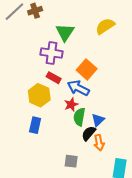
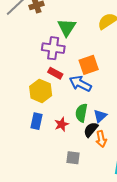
orange square: (87, 69) -> (89, 65), turned 30
red star: (71, 105) -> (62, 124), moved

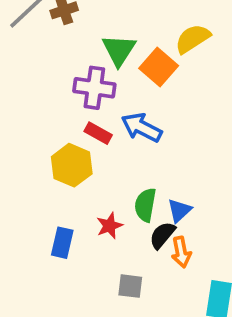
orange square: (89, 65) -> (159, 67), moved, turned -30
blue arrow: (80, 84) -> (142, 127), moved
blue rectangle: (37, 121) -> (62, 243), moved

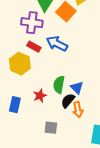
blue triangle: (179, 211) -> (77, 88), turned -32

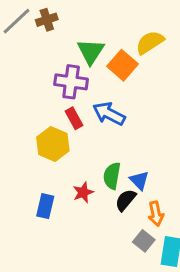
red rectangle: (34, 47) -> (74, 118), turned 32
orange arrow: (78, 110) -> (156, 214), moved
gray square: (51, 128) -> (144, 241), moved, turned 32

